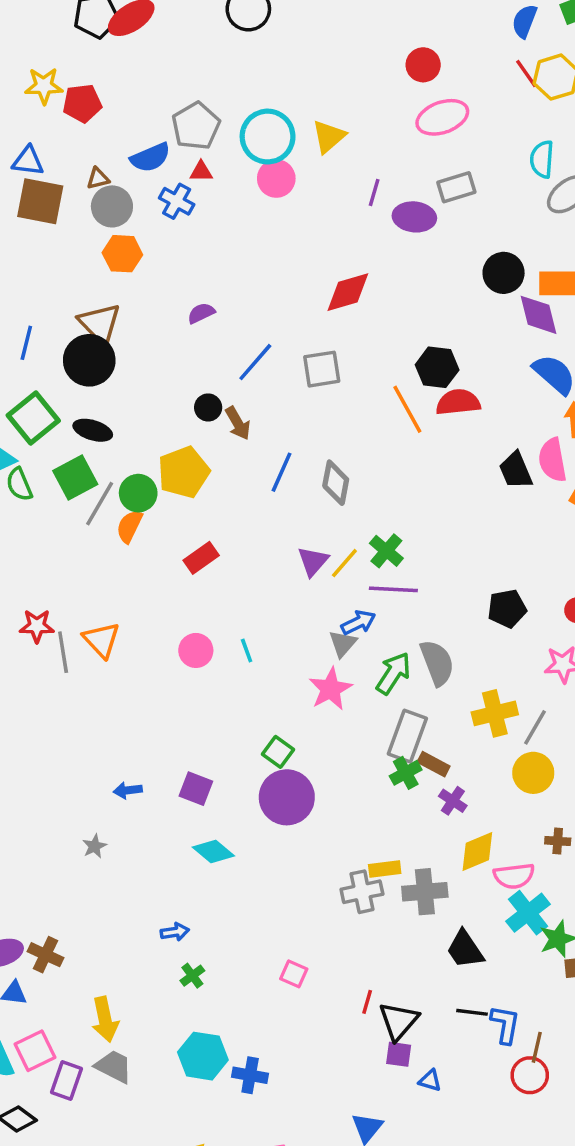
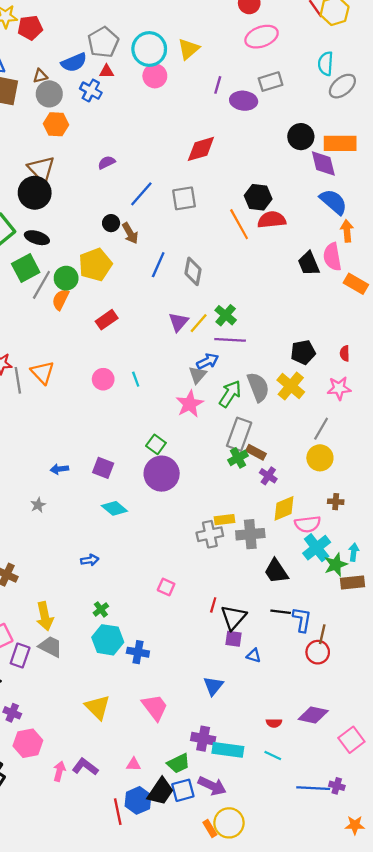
yellow cross: (495, 713) -> (291, 386), moved, turned -36
green cross: (192, 976) -> (101, 609), moved

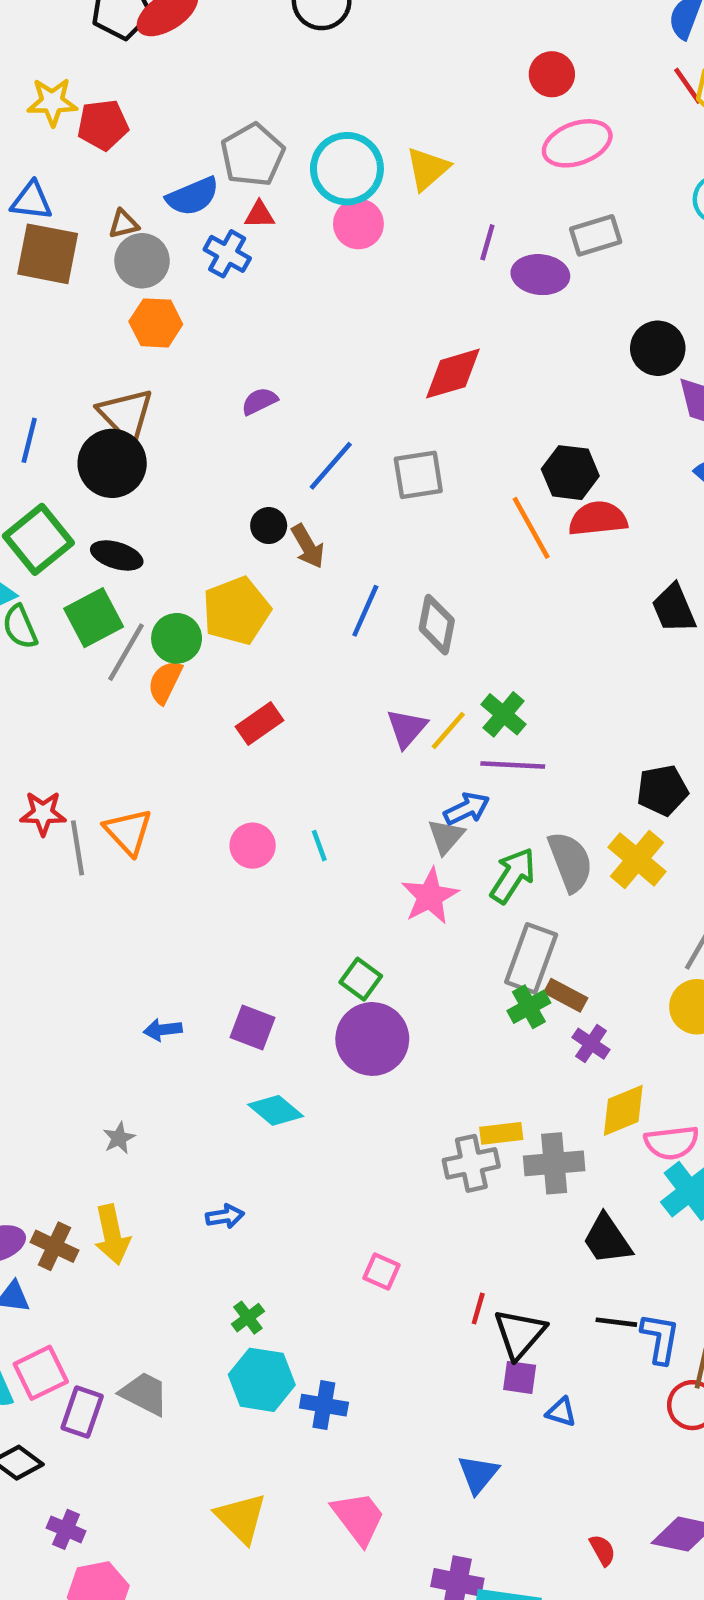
gray star: (38, 505) -> (119, 1138), moved
yellow arrow: (45, 616) -> (112, 1235), moved
red semicircle: (274, 723) -> (603, 1550), turned -120

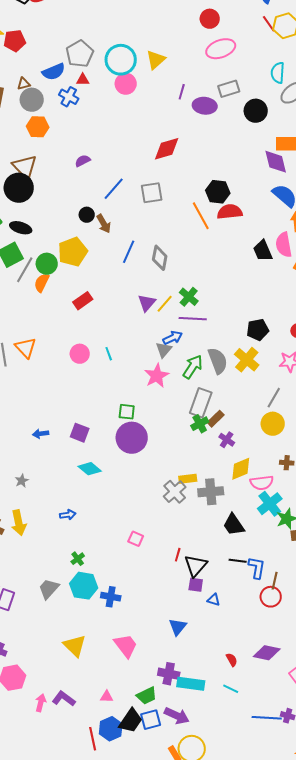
black circle: (658, 348) -> (256, 111), moved
green square: (361, 979) -> (127, 412), turned -30
brown rectangle: (566, 995) -> (216, 419), turned -72
gray cross: (471, 1163) -> (175, 492), turned -30
gray trapezoid: (144, 1394) -> (49, 589), moved, turned -75

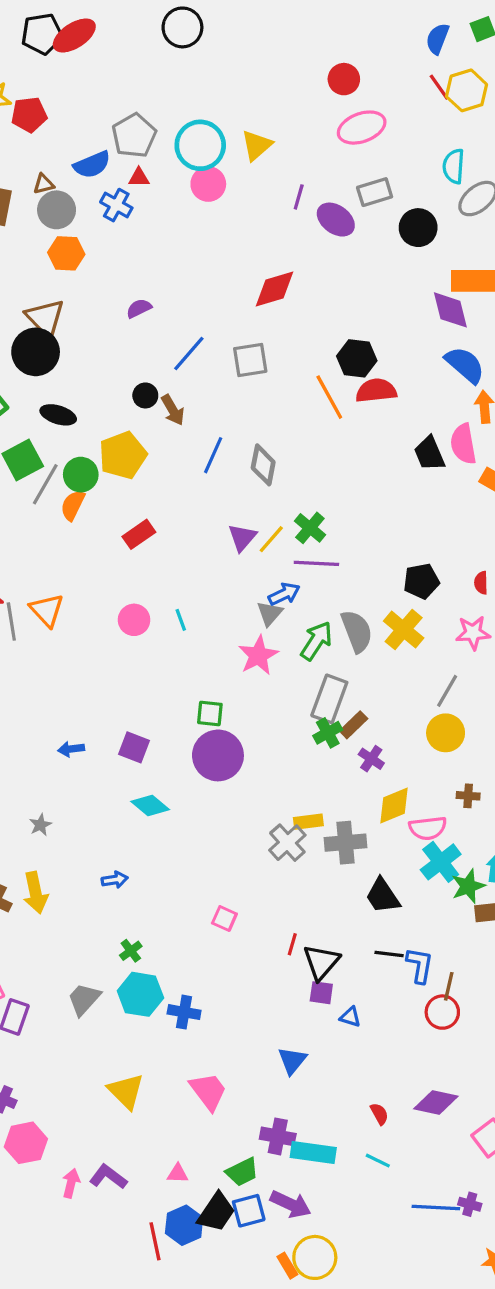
purple ellipse: (205, 106) -> (336, 220), turned 30
black ellipse: (21, 228) -> (58, 415), moved

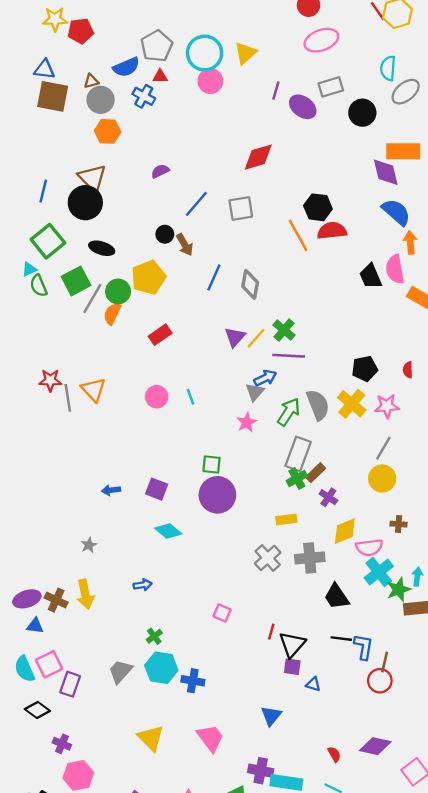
pink star: (473, 633) -> (387, 406), moved
pink star: (258, 655) -> (247, 422), size x0.7
yellow rectangle: (308, 822) -> (286, 519), moved

